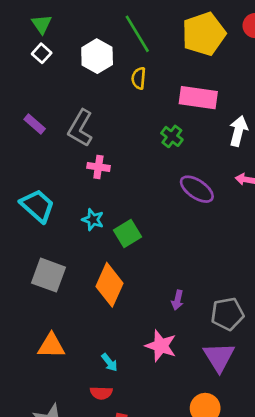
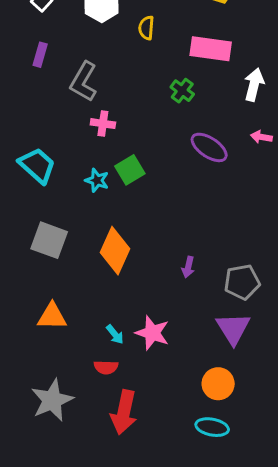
purple rectangle: (35, 124) -> (40, 55), moved, turned 65
green square: (128, 233) -> (130, 170), moved
pink star: (161, 346) -> (152, 333), moved

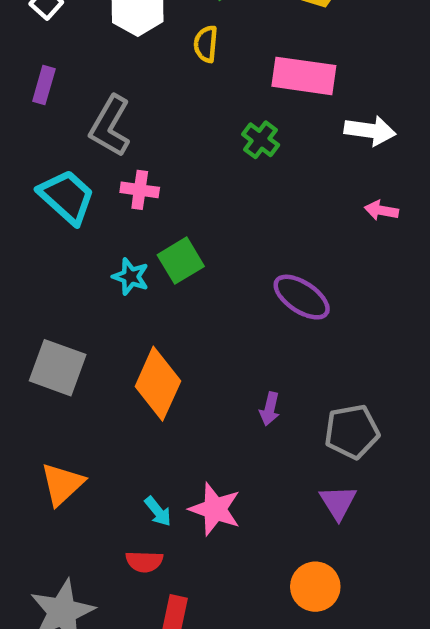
white arrow: (254, 85) -> (370, 131), turned 84
purple ellipse: (209, 147) -> (302, 297), moved
cyan trapezoid: (37, 165) -> (67, 197), moved
orange triangle: (52, 316) -> (62, 484), turned -44
purple triangle: (233, 328) -> (338, 502), size x0.7

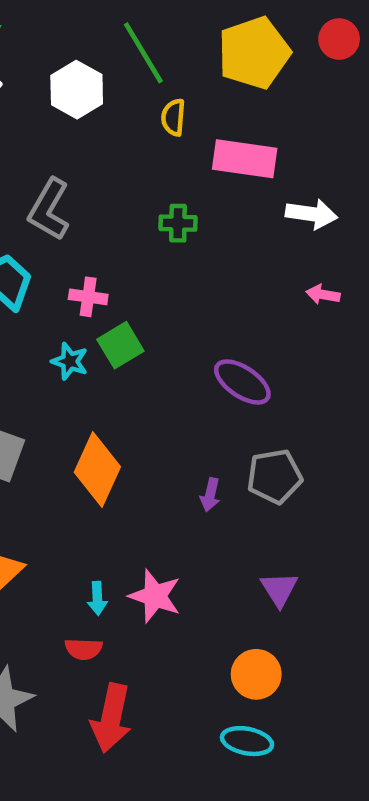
yellow semicircle: (206, 44) -> (173, 117), moved
green cross: (261, 140) -> (178, 223), moved, turned -36
pink cross: (140, 190) -> (88, 297), moved
gray pentagon: (352, 432) -> (275, 476), moved
cyan arrow: (158, 511) -> (97, 598), turned 36

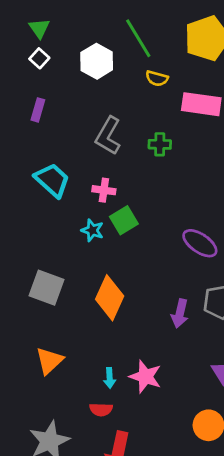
yellow semicircle: (173, 117) -> (157, 78), turned -80
gray L-shape: (49, 209) -> (108, 136), moved
purple arrow: (210, 495) -> (180, 313), size x1.4

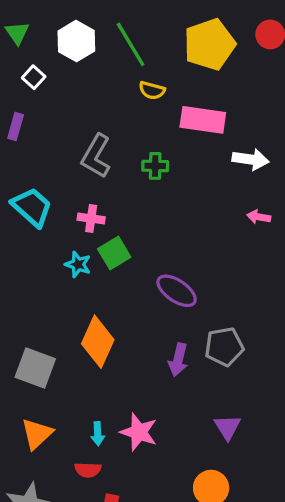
white square: (39, 58) -> (34, 77), moved
white hexagon: (97, 61) -> (76, 41), moved
purple ellipse: (200, 243) -> (177, 291), moved
gray square: (47, 288) -> (35, 368), moved
orange triangle: (49, 361) -> (37, 434), moved

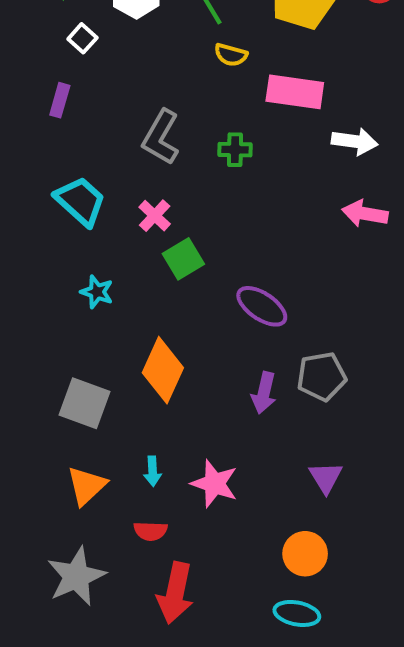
pink arrow: (259, 217) -> (365, 214), size x1.5
pink cross: (91, 218) -> (155, 216), turned 35
cyan star: (78, 264) -> (97, 292), moved
cyan arrow: (98, 434) -> (153, 471), moved

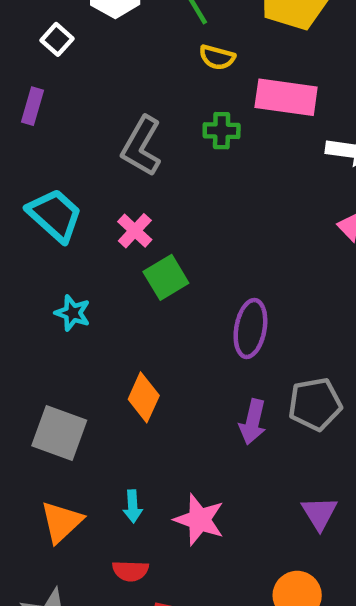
green cross: (235, 150) -> (222, 131), moved
purple ellipse: (262, 306) -> (250, 329), turned 66
orange diamond: (163, 370) -> (144, 397), size x0.7

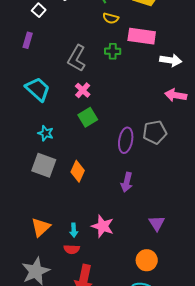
pink cross: (135, 231) -> (83, 90), moved
gray pentagon: (315, 404) -> (155, 132), moved
gray square: (59, 433) -> (44, 165), moved
cyan arrow: (133, 506) -> (74, 230), moved

